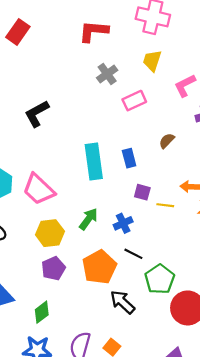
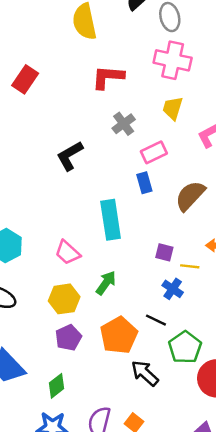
black L-shape: (37, 114) -> (70, 156), moved
brown semicircle: (167, 141) -> (190, 196), size x1.8
blue rectangle: (129, 158) -> (144, 183), moved
pink trapezoid: (39, 189) -> (67, 253), moved, size x0.7
blue cross: (123, 223) -> (173, 289), moved, turned -30

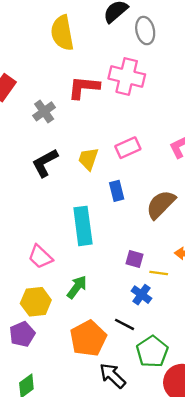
pink cross: (173, 60) -> (127, 76), moved
yellow trapezoid: (173, 108) -> (88, 159), moved
gray cross: (124, 124) -> (44, 111), moved
pink rectangle: (154, 152) -> (128, 148), moved
purple pentagon: (68, 338) -> (22, 334), moved

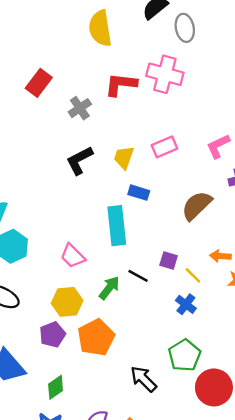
blue rectangle: (117, 191) -> (139, 193), moved, turned -60
yellow line: (159, 273) -> (193, 275), turned 36
blue cross: (141, 295) -> (186, 304), moved
black line: (125, 324) -> (138, 276), moved
orange pentagon: (88, 338) -> (96, 337), moved

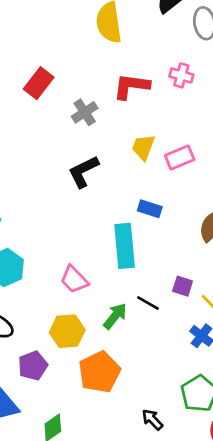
pink cross: (165, 74) -> (181, 75), size x0.6
yellow trapezoid: (124, 157) -> (143, 147), moved
purple pentagon: (52, 335) -> (33, 366), moved
black arrow: (144, 379) -> (152, 420), size x0.7

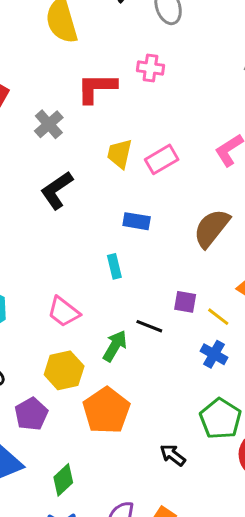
cyan rectangle: (125, 246) -> (114, 266), size x0.5

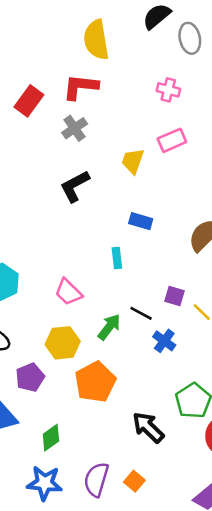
red L-shape: (97, 88) -> (80, 87), moved
pink rectangle: (162, 159) -> (172, 140), moved
blue cross: (214, 354) -> (164, 341), moved
black arrow: (173, 455) -> (148, 427), size x1.5

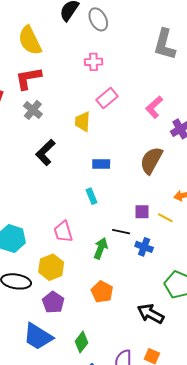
pink trapezoid: (68, 292) -> (63, 232), turned 45
yellow hexagon: (63, 343) -> (51, 267), moved
orange pentagon: (95, 382) -> (102, 292), size x0.7

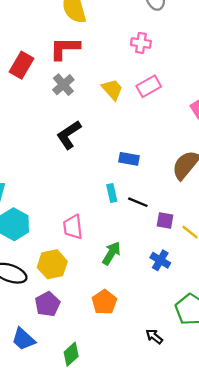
yellow trapezoid: (83, 122) -> (112, 89), moved, turned 125
black line: (121, 232) -> (138, 202), moved
black arrow: (151, 314) -> (154, 336), size x0.6
blue trapezoid: (38, 336) -> (23, 339), size x0.7

